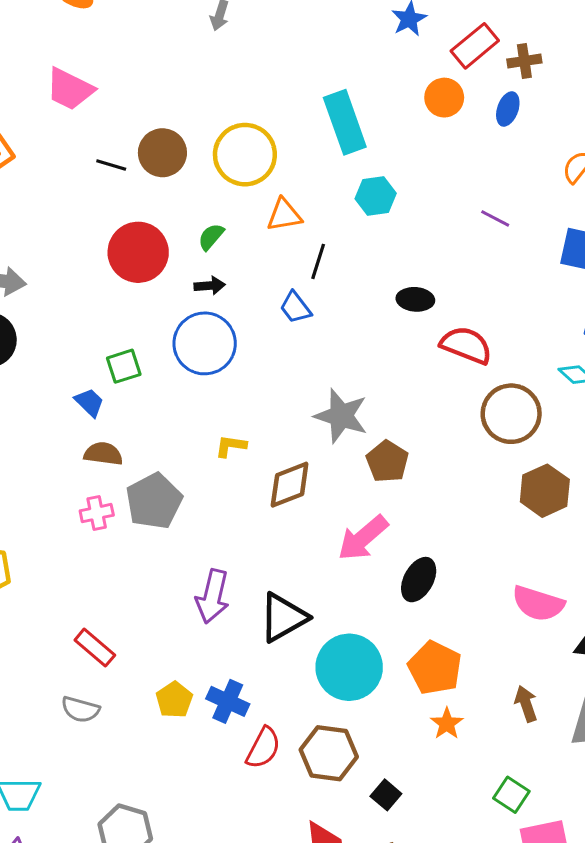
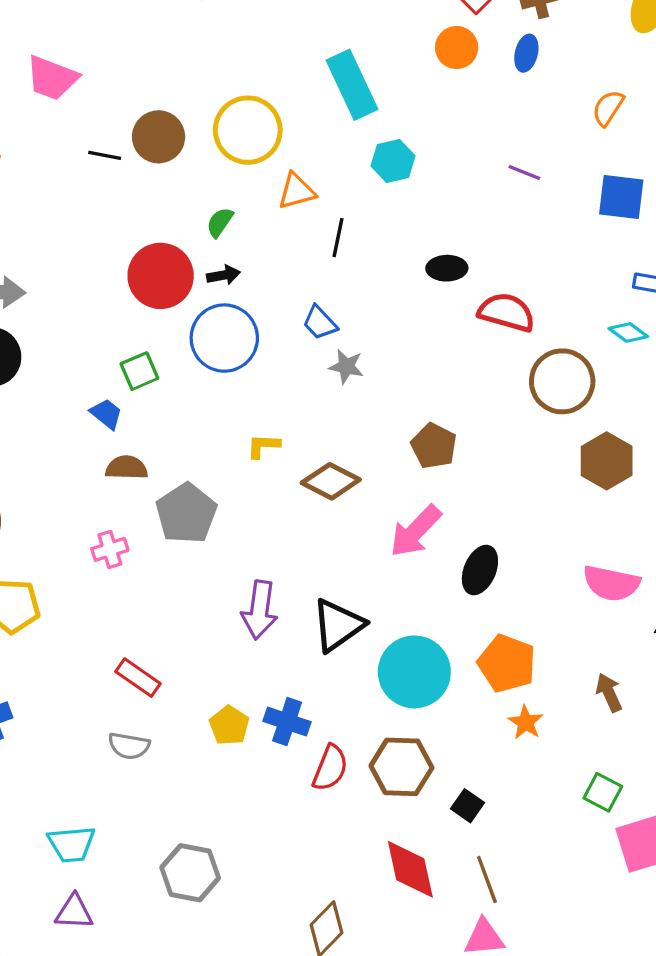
red circle: (138, 252) -> (161, 276), moved
blue trapezoid: (296, 308) -> (320, 323), moved
gray star: (341, 416) -> (346, 366), moved, size x0.6
brown diamond: (290, 485) -> (331, 481), turned 54
pink cross: (97, 513) -> (110, 549), moved

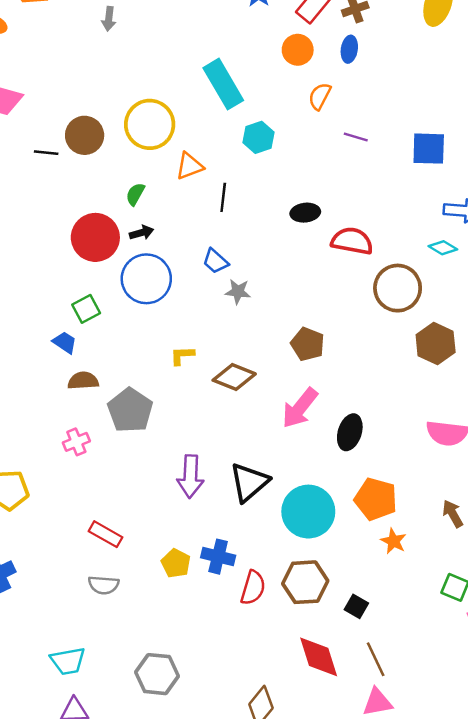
orange semicircle: (608, 108) -> (320, 96), moved

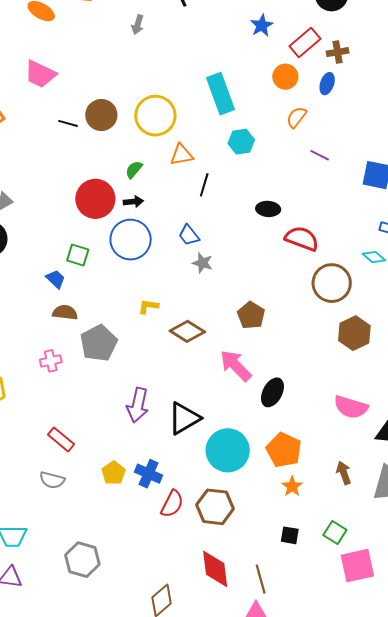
green square: (86, 309) -> (78, 255), turned 35
pink arrow: (300, 408) -> (236, 366), turned 87
black square: (356, 606) -> (290, 535), moved, turned -30

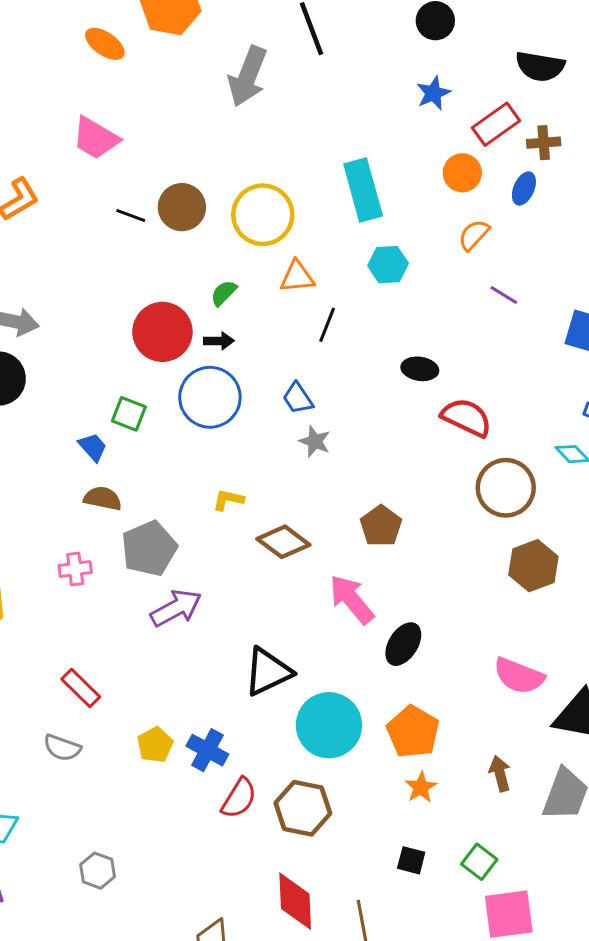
gray arrow: (138, 25) -> (248, 76), size x2.0
purple arrow: (138, 405) -> (176, 608), moved, turned -136
gray hexagon: (82, 560) -> (98, 871), size x0.7

